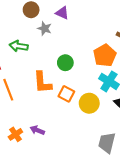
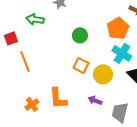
orange L-shape: (42, 82) -> (58, 98), moved
purple arrow: (37, 130) -> (95, 100), moved

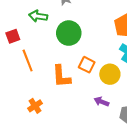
green circle: (80, 35) -> (69, 33), moved, size x1.5
orange L-shape: (58, 98) -> (61, 76), moved

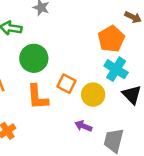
green circle: (69, 33) -> (34, 58), moved

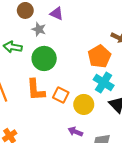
green circle: (34, 58) -> (44, 58), moved
orange L-shape: (37, 97) -> (36, 90), moved

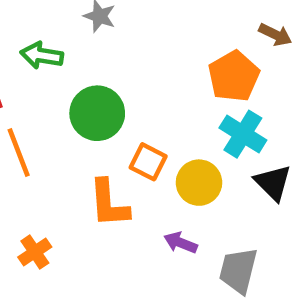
green circle: (44, 58) -> (97, 113), moved
orange L-shape: (36, 90) -> (109, 203), moved

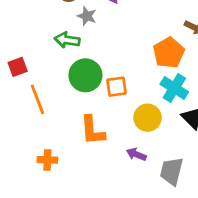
green arrow: (42, 55) -> (67, 40), moved
orange square: (148, 162) -> (116, 87), moved, turned -35
orange cross: (35, 252) -> (47, 160), turned 36

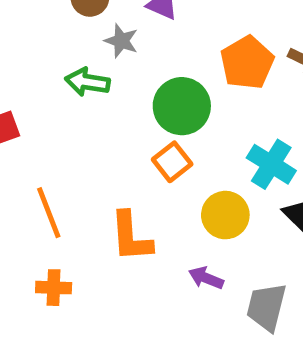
orange pentagon: (169, 53) -> (247, 63), moved
green circle: (85, 75) -> (182, 106), moved
orange square: (116, 87) -> (172, 162), turned -30
orange line: (37, 99) -> (49, 213), moved

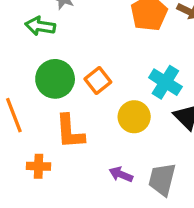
green circle: (182, 106) -> (55, 79), moved
purple arrow: (206, 278) -> (121, 174), moved
orange cross: (54, 288) -> (39, 166), moved

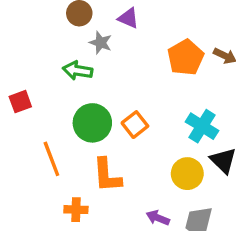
yellow circle: (134, 117) -> (187, 174), moved

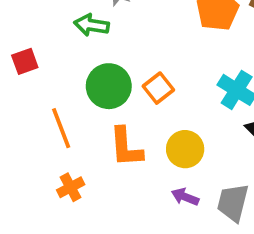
yellow circle: (187, 174) -> (185, 149), moved
orange cross: (76, 210) -> (71, 187), moved, turned -30

